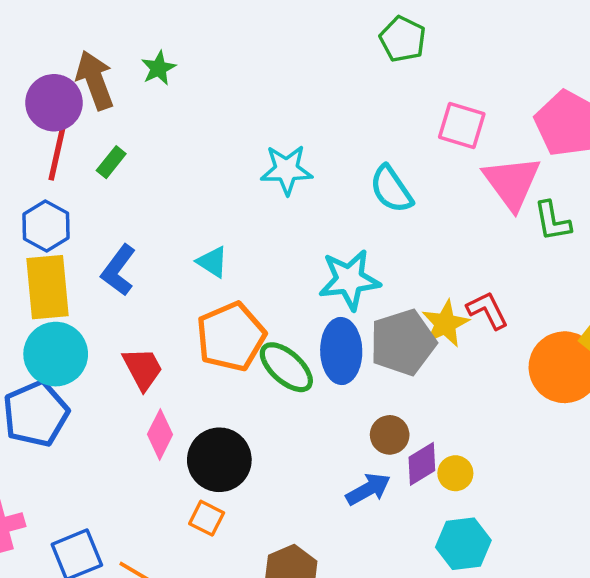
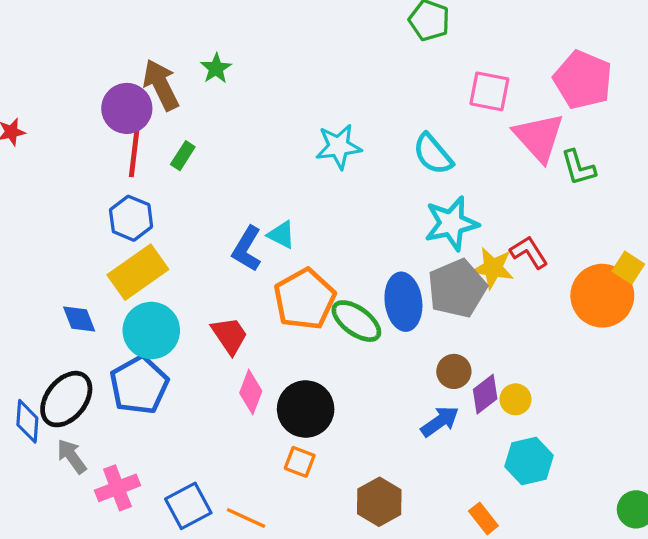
blue L-shape: (119, 270) -> (247, 249), moved
cyan star: (349, 280) -> (451, 223), moved
yellow rectangle: (47, 287) -> (138, 272), turned 66
yellow star: (445, 324) -> (493, 268), turned -30

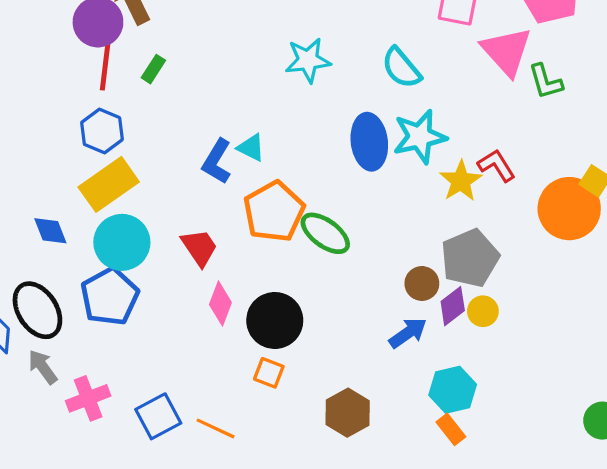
yellow star: (493, 268) -> (461, 181), turned 30
gray pentagon: (457, 288) -> (470, 258), moved
blue ellipse: (403, 302) -> (369, 142), moved
black ellipse: (66, 399) -> (37, 310), turned -72
cyan hexagon: (529, 461) -> (453, 390), moved

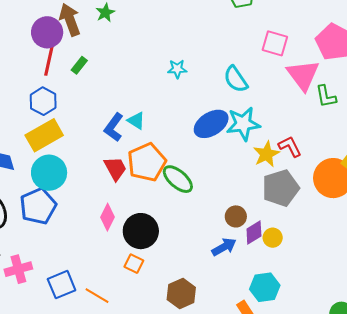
cyan star: (308, 60) -> (177, 69), size x0.7
blue ellipse: (369, 142) -> (211, 124), turned 60
red trapezoid: (199, 247) -> (115, 168), moved
gray pentagon: (470, 258) -> (281, 188), moved
cyan hexagon: (453, 390) -> (265, 287), moved

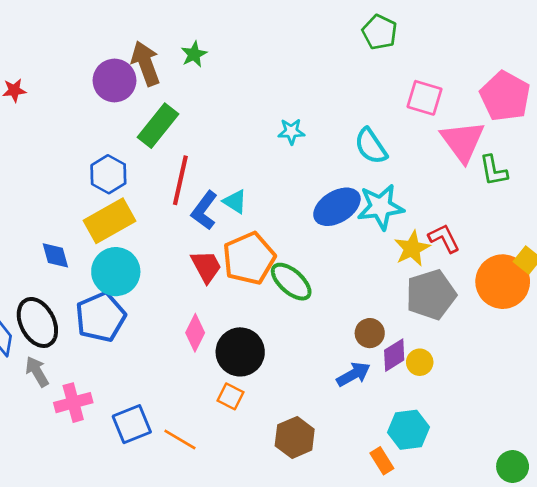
red line: (50, 58) -> (180, 180), moved
green rectangle: (79, 65) -> (158, 126), size x1.8

